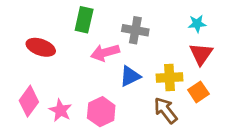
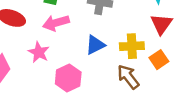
pink arrow: (105, 53) -> (56, 23), moved
pink star: (60, 110) -> (39, 52), moved

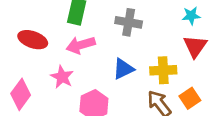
orange square: (159, 60) -> (190, 98), moved

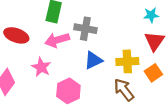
gray cross: (129, 22) -> (85, 29), moved
orange square: (190, 98) -> (153, 73), moved

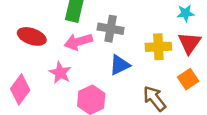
yellow cross: (127, 61) -> (158, 47), moved

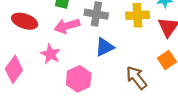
yellow cross: (158, 47) -> (138, 15), moved

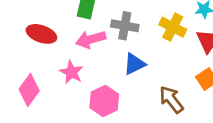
yellow cross: (138, 15) -> (173, 27), turned 30

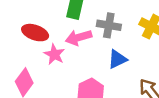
pink star: (71, 72) -> (54, 54), moved

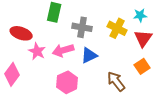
pink arrow: (79, 37) -> (63, 50), moved

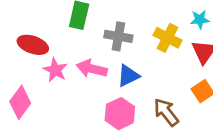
pink arrow: (63, 50) -> (92, 69), turned 30
pink hexagon: (67, 82) -> (120, 114), moved

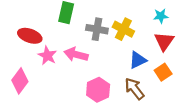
yellow cross: (168, 38) -> (123, 29), moved
blue triangle: (128, 76) -> (138, 60), moved

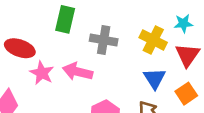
yellow cross: (123, 29) -> (153, 40), moved
blue triangle: (138, 60) -> (155, 78), turned -36

